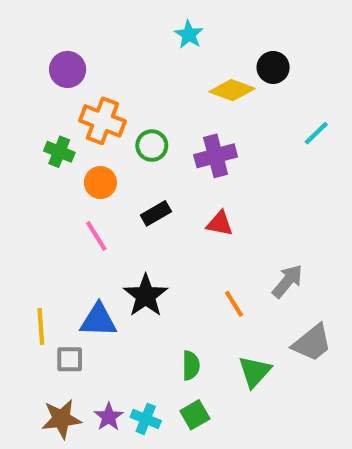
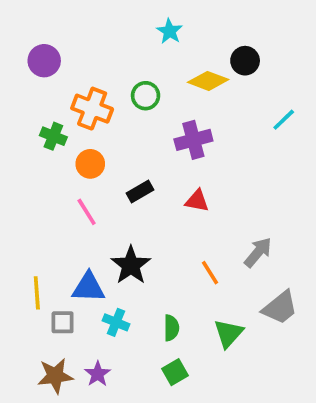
purple circle: (68, 69) -> (44, 61), moved
green circle: (152, 146) -> (146, 96), moved
cyan cross: (146, 419) -> (116, 322), moved

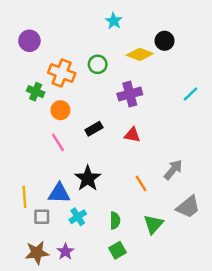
cyan line: (284, 120) -> (191, 94), moved
cyan cross: (116, 322) -> (78, 217), turned 35

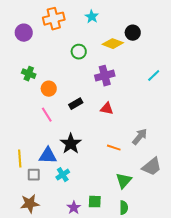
orange cross: (62, 73) -> (54, 19), moved, turned -35
orange line: (141, 183) -> (114, 148), turned -40
green semicircle: (115, 220) -> (124, 208), moved
green square: (117, 250) -> (95, 202), turned 32
purple star: (65, 251) -> (74, 208), moved

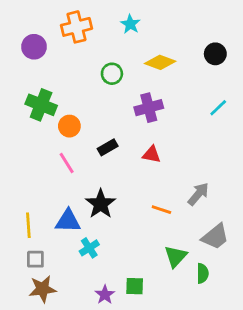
black circle: (133, 33) -> (215, 54), moved
green cross: (29, 74) -> (41, 105), size x1.5
gray square: (34, 175) -> (35, 259), moved
green semicircle: (124, 208) -> (203, 273), moved

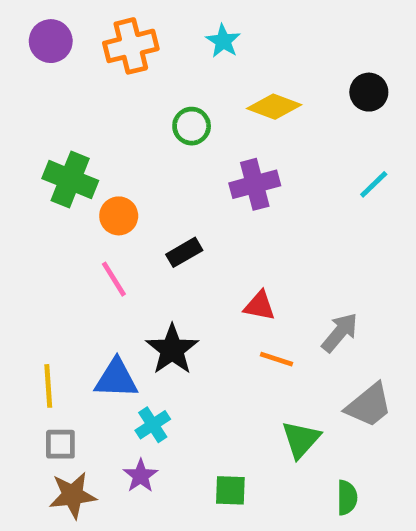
purple circle: (34, 47) -> (51, 41), moved
red triangle: (152, 154) -> (260, 306), moved
green semicircle: (203, 273) -> (347, 498), moved
purple star: (105, 295) -> (141, 476), moved

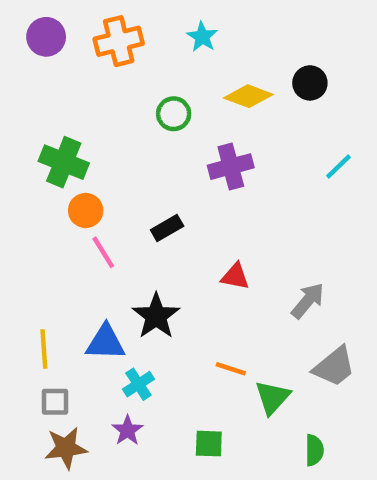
black circle: (369, 92) -> (310, 83), moved
orange circle: (119, 216) -> (86, 210), moved
orange line: (277, 359) -> (231, 369), moved

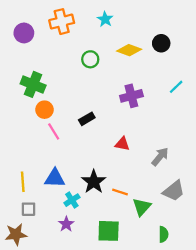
purple circle: (46, 37) -> (24, 33), moved
purple cross: (231, 167) -> (131, 96), moved
black star: (156, 316) -> (94, 182), moved
green square: (209, 444) -> (109, 231), size x1.5
brown star: (66, 448) -> (16, 234), moved

